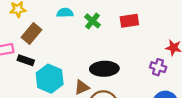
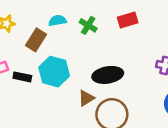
brown rectangle: (31, 34) -> (36, 40), moved
cyan hexagon: (50, 79) -> (54, 72), moved

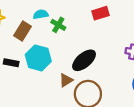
green cross: (88, 25) -> (58, 25), moved
black ellipse: (108, 75) -> (84, 60), turned -30

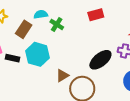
black ellipse: (84, 60) -> (100, 60), moved

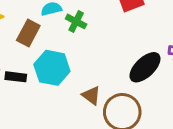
brown triangle: (62, 76) -> (91, 95), turned -48

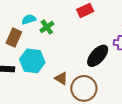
green cross: (76, 21) -> (47, 27), turned 32

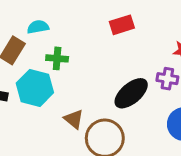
green cross: (47, 27) -> (57, 58), moved, turned 32

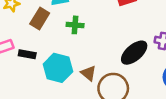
cyan hexagon: (35, 88) -> (58, 68), moved

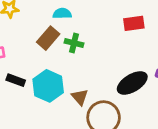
brown rectangle: (40, 19) -> (48, 38), moved
black rectangle: (27, 54) -> (16, 80), moved

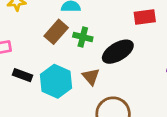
black ellipse: (132, 83) -> (118, 52), moved
brown triangle: (80, 97) -> (91, 77), moved

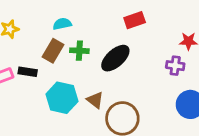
black rectangle: (23, 75) -> (28, 72), moved
brown triangle: (91, 77) -> (95, 100), moved

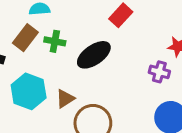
red rectangle: (135, 20) -> (121, 15), turned -36
brown triangle: (95, 100) -> (65, 99), turned 42

